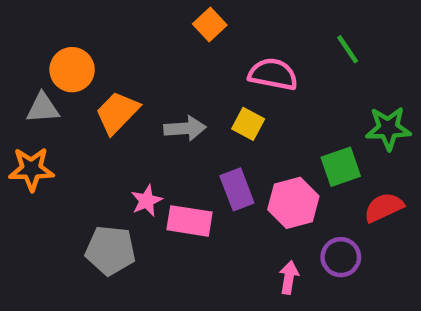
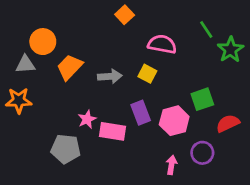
green star: (388, 128) -> (230, 50), moved, turned -30

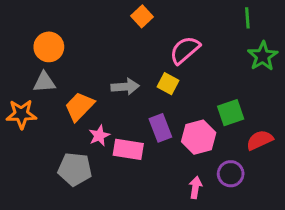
green line: (206, 29) -> (247, 18), moved, turned 30
pink semicircle: (162, 44) -> (185, 50), turned -52
gray triangle: (25, 64) -> (44, 82), moved
orange trapezoid: (70, 67) -> (79, 107), moved

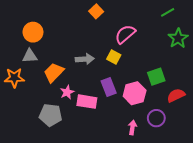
green line: (247, 18) -> (168, 12), turned 64

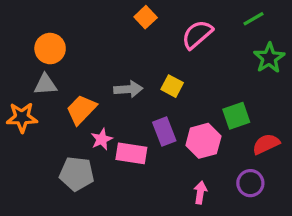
pink semicircle: (125, 34) -> (197, 34), moved
purple circle: (156, 118) -> (250, 183), moved

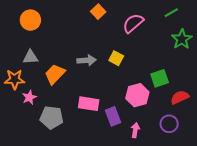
orange circle: (50, 49) -> (30, 20), moved
purple rectangle: (164, 131) -> (113, 116), moved
pink star: (102, 139) -> (29, 97), moved

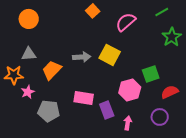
yellow square: (116, 58) -> (110, 55), size x1.5

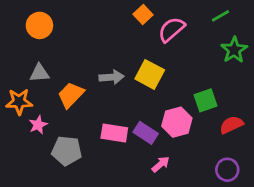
orange square: (93, 11) -> (143, 15), moved
purple rectangle: (107, 110) -> (146, 133), moved, turned -36
purple circle: (160, 117) -> (227, 170), moved
pink arrow: (128, 123) -> (161, 164), moved, turned 40

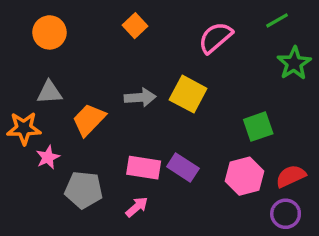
orange square: (143, 15) -> (135, 26), moved
pink hexagon: (177, 122) -> (245, 176), moved
red semicircle: (231, 125) -> (291, 176), moved
pink arrow: (161, 164) -> (137, 207), moved

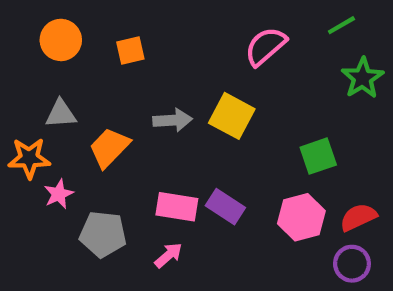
orange square: (135, 26) -> (130, 51), moved, turned 30

